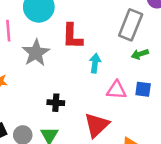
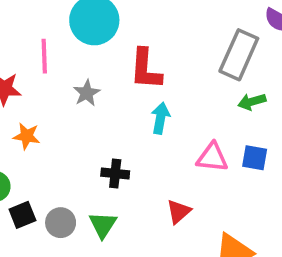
gray star: (36, 53) -> (87, 93), size x0.6
cyan arrow: (95, 63) -> (160, 118), moved
red triangle: (97, 125) -> (179, 211), size x0.6

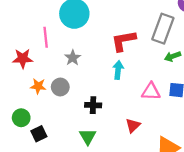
red L-shape: (146, 69) -> (124, 41), moved, turned 80
gray circle: (61, 223) -> (60, 87), moved

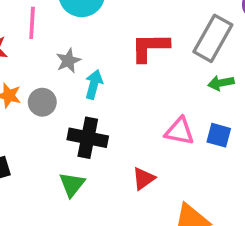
cyan arrow: (118, 70) -> (94, 84), moved
black cross: (93, 105) -> (88, 138), size x1.5

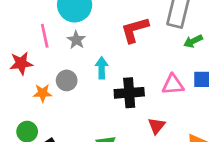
gray star: (68, 61) -> (76, 40), moved
gray circle: (42, 102) -> (67, 80), moved
black cross: (88, 138) -> (129, 93), moved

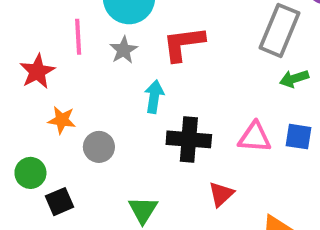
red L-shape: (135, 30) -> (184, 44), moved
red star: (21, 63) -> (37, 71), turned -30
gray circle: (67, 80) -> (99, 147), moved

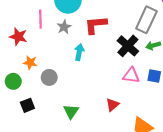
red star: (37, 71) -> (18, 37), turned -30
black cross: (189, 139) -> (128, 46), moved, turned 35
green circle: (30, 173) -> (13, 81), moved

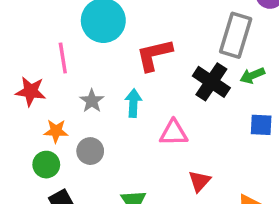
gray star: (64, 27) -> (92, 101), moved
pink triangle: (131, 76) -> (174, 133), moved
green circle: (13, 81) -> (46, 165), moved

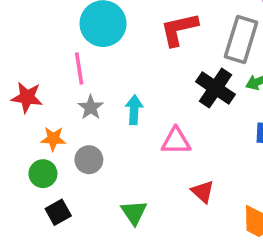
red L-shape: (154, 55) -> (179, 29), moved
pink line: (63, 58) -> (79, 68), moved
red triangle: (199, 181) -> (203, 192), turned -30

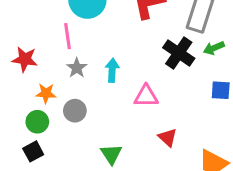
black square: (58, 212) -> (33, 151), moved

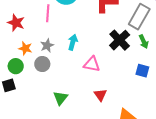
green arrow: (214, 48) -> (144, 42), turned -104
gray star: (77, 68) -> (47, 45), moved

